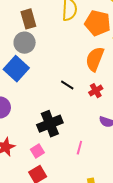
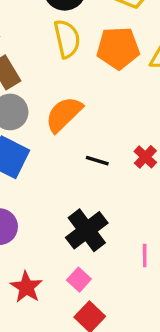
orange semicircle: (95, 59) -> (64, 114), moved, turned 40

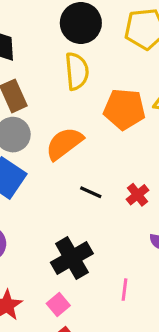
orange pentagon: (118, 48) -> (124, 109), moved

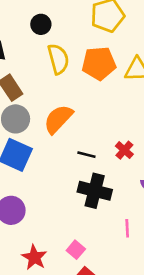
black circle: (81, 23) -> (41, 24), moved, size x0.6
orange pentagon: (124, 109) -> (99, 63), moved
black cross: (72, 258) -> (95, 191), moved, turned -36

